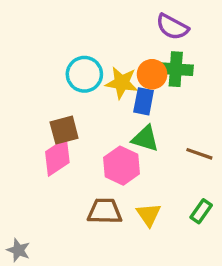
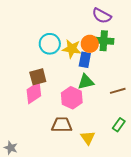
green triangle: (145, 139) -> (86, 82), turned -30
brown line: (199, 154) -> (118, 91), turned -35
yellow triangle: (149, 215) -> (88, 138), moved

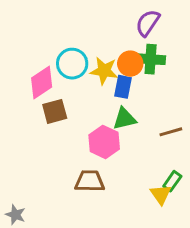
purple semicircle: (102, 16) -> (148, 23), turned 96
pink diamond: (34, 93) -> (42, 82), moved
yellow triangle: (88, 138) -> (161, 194), moved

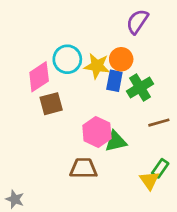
green cross: (151, 59) -> (140, 88), moved, turned -35
green triangle: (124, 119) -> (116, 141), moved

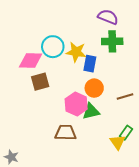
purple semicircle: (137, 22) -> (108, 17), turned 78
orange circle: (121, 59) -> (94, 88), moved
pink diamond: (39, 77) -> (31, 60), turned 35
green cross: (140, 88) -> (112, 41), moved, turned 30

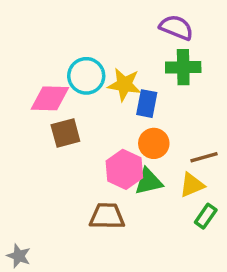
yellow triangle: (118, 142) -> (192, 185), moved, turned 42

